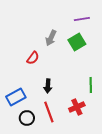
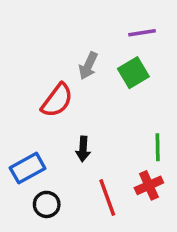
red semicircle: (33, 58) -> (57, 100), size x1.5
red cross: (77, 107) -> (149, 185), moved
red line: (49, 112) -> (107, 198), moved

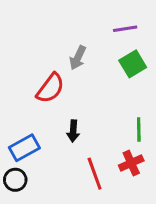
green square: (133, 73) -> (133, 64), moved
black circle: (47, 204) -> (15, 180), moved

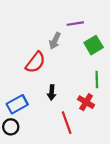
purple line: (125, 29) -> (75, 24), moved
green line: (139, 129) -> (97, 80), moved
red cross: (131, 163) -> (86, 102), moved, turned -35

